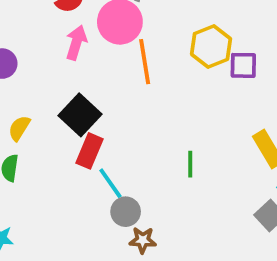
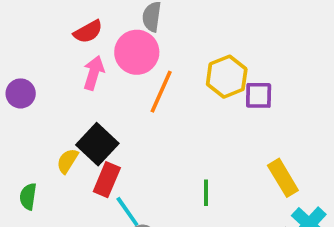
orange line: (145, 62) -> (161, 92), turned 33
yellow semicircle: (19, 128) -> (67, 161), moved

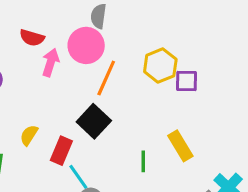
red semicircle: (88, 32) -> (32, 38), moved, turned 45
black square: (97, 144) -> (94, 121), moved
yellow rectangle: (283, 178) -> (180, 146), moved

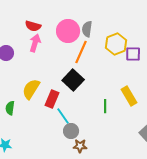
gray semicircle: (98, 16) -> (87, 29), moved
pink arrow: (51, 62) -> (35, 43), moved
yellow semicircle: (29, 135) -> (31, 89), size x1.5

